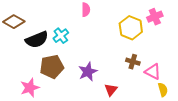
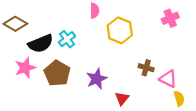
yellow hexagon: (131, 28) -> (120, 30), moved
brown pentagon: (52, 67) -> (57, 73), turned -30
pink star: (30, 88) -> (25, 68), moved

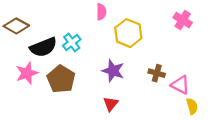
pink cross: (170, 18) -> (183, 20), turned -35
purple star: (97, 79) -> (113, 71), moved, turned -30
red triangle: (122, 99) -> (111, 104), moved

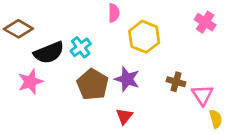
brown pentagon: (61, 79) -> (93, 84), moved
pink triangle: (180, 85) -> (202, 95), turned 30

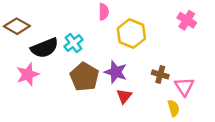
red triangle: (124, 116) -> (124, 96), moved
yellow semicircle: (216, 119) -> (174, 108), moved

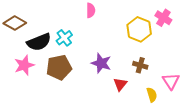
yellow hexagon: (131, 33) -> (139, 29), moved
brown pentagon: (84, 77) -> (59, 67), moved, turned 30
pink triangle: (184, 86) -> (171, 81), moved
red triangle: (124, 96) -> (120, 84), moved

